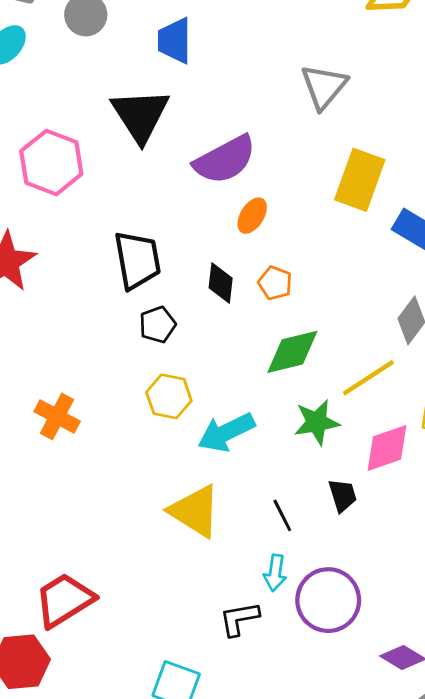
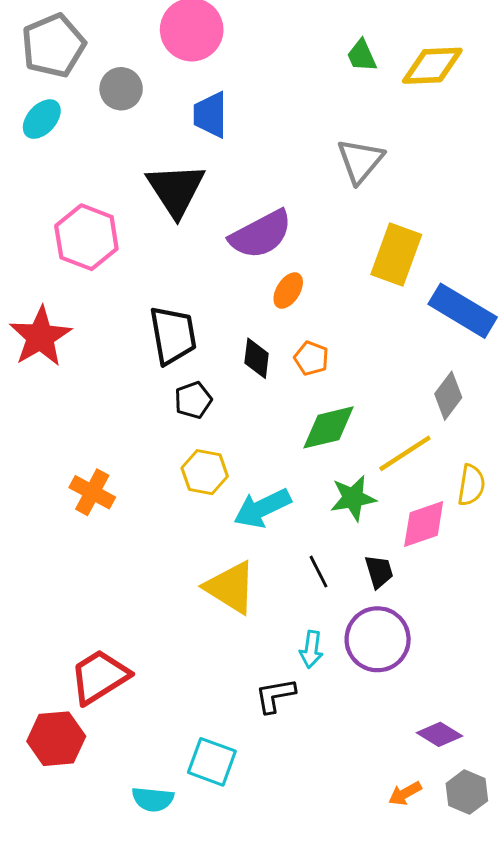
black line: (282, 515) -> (318, 572), moved
purple circle: (328, 600) -> (378, 639), moved

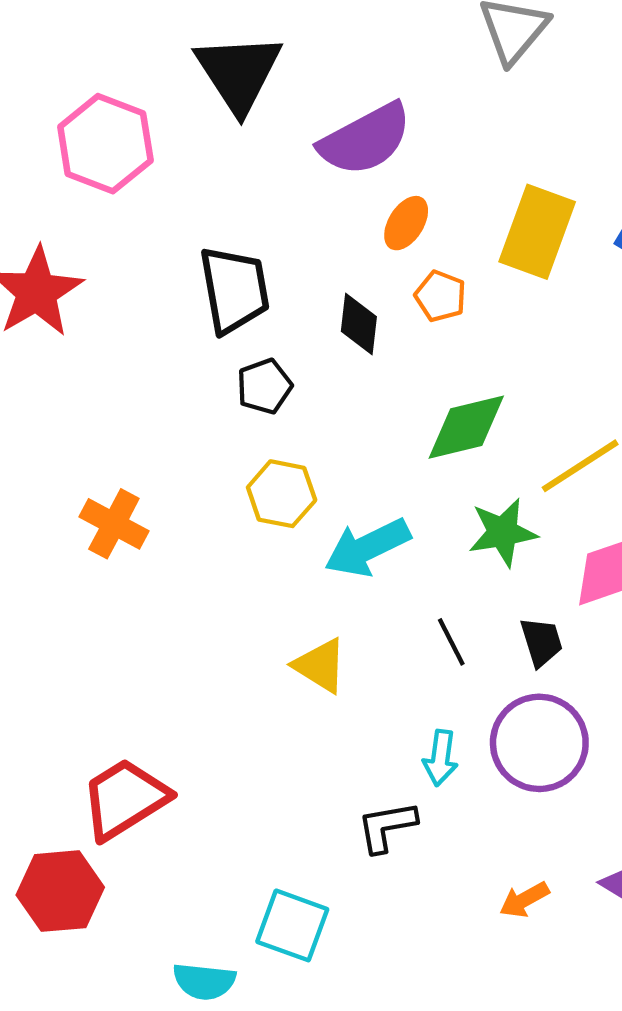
yellow rectangle: (396, 254) -> (537, 232), moved
orange pentagon: (311, 358) -> (440, 296), moved
yellow triangle: (231, 587) -> (320, 666), size x0.7
orange arrow: (405, 793) -> (524, 900), moved

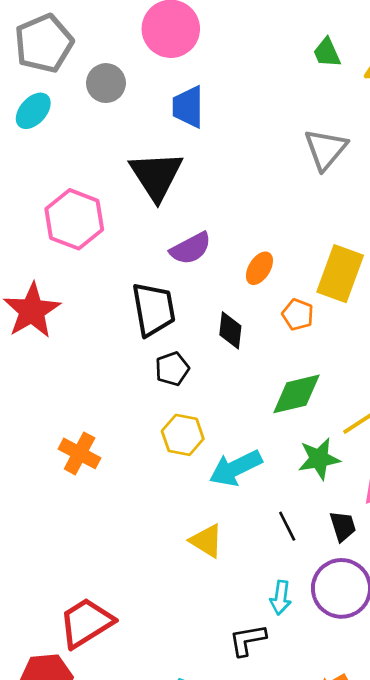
purple semicircle: (365, 139) -> (191, 248), moved, size x0.7
orange pentagon: (440, 296) -> (298, 315), moved

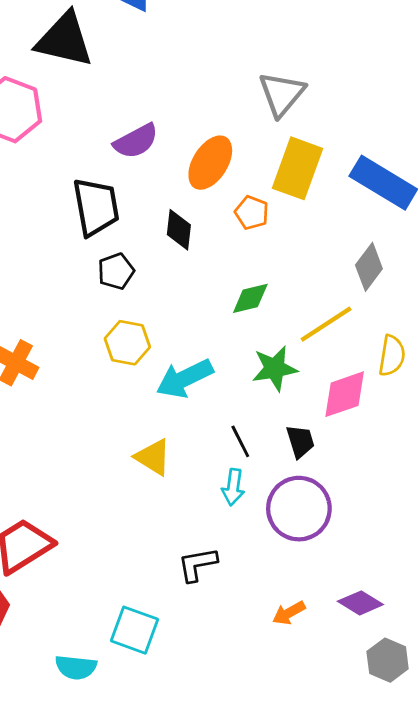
gray triangle: (326, 149) -> (282, 94), moved
black triangle: (156, 176) -> (64, 40), moved, turned -44
orange ellipse: (259, 268) -> (210, 163), size x1.5
green diamond: (296, 394) -> (250, 298), size x0.7
cyan arrow: (281, 598) -> (233, 487), moved

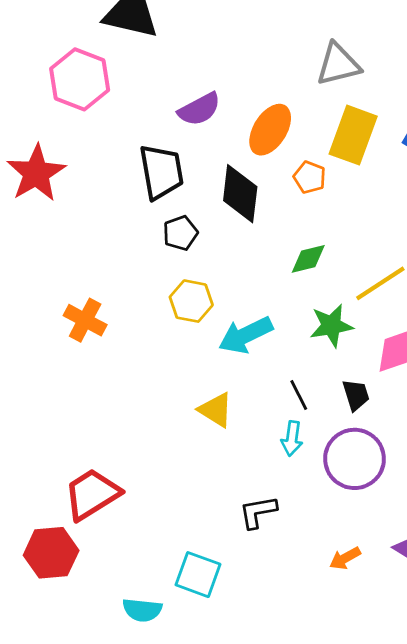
gray triangle: (282, 94) -> (338, 64), turned 36
black diamond: (179, 230) -> (240, 194), size x1.5

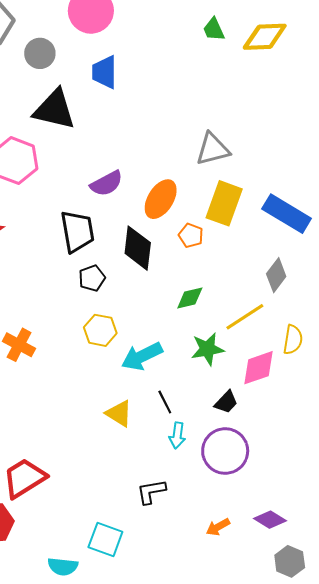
black line: (299, 395) -> (165, 402), moved
black trapezoid: (356, 395) -> (226, 402), turned 60

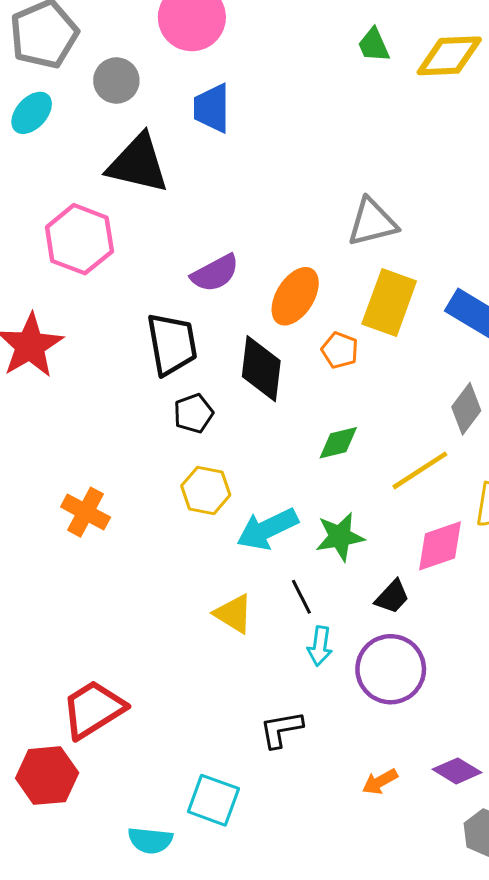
green star: (207, 349) -> (340, 537), moved

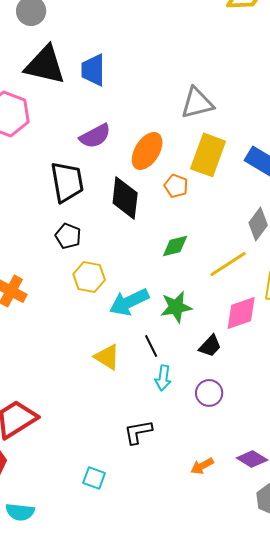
blue trapezoid: (212, 108) -> (93, 70), moved
black pentagon: (193, 413) -> (68, 236), moved, turned -30
purple circle: (391, 669) -> (209, 393), size x0.6
cyan square: (213, 800) -> (94, 478), size x0.7
cyan semicircle: (150, 840) -> (20, 512), moved

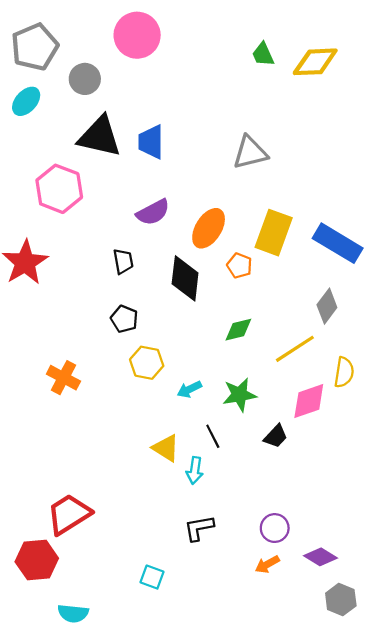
gray triangle: (197, 103) -> (250, 153), moved
black trapezoid: (67, 182) -> (123, 261), size x0.6
cyan arrow: (129, 302) -> (189, 389), size x0.6
cyan arrow: (163, 378) -> (195, 470), moved
purple circle: (209, 393) -> (275, 528), moved

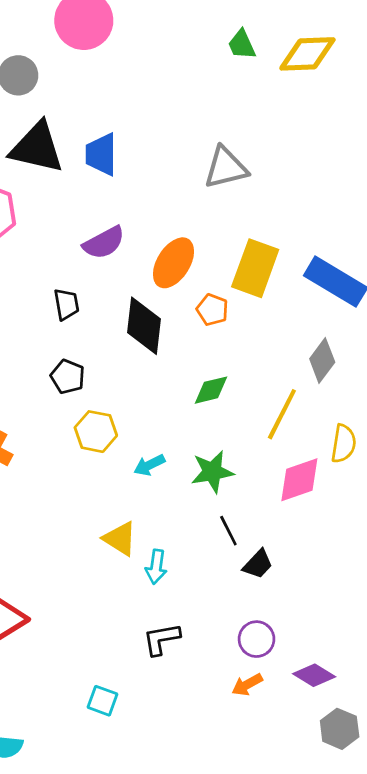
yellow line: (295, 349) -> (282, 414), turned -30
black line: (213, 436) -> (228, 531), moved
black trapezoid: (276, 436) -> (258, 564), moved

